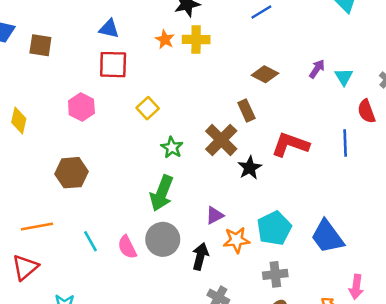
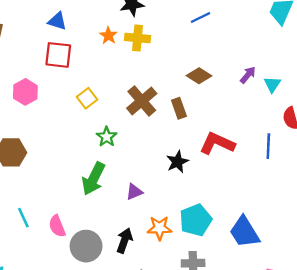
brown cross: (221, 140) -> (142, 101), moved
purple triangle: (215, 215) -> (134, 192), moved
gray circle: (163, 239) -> (86, 246), moved

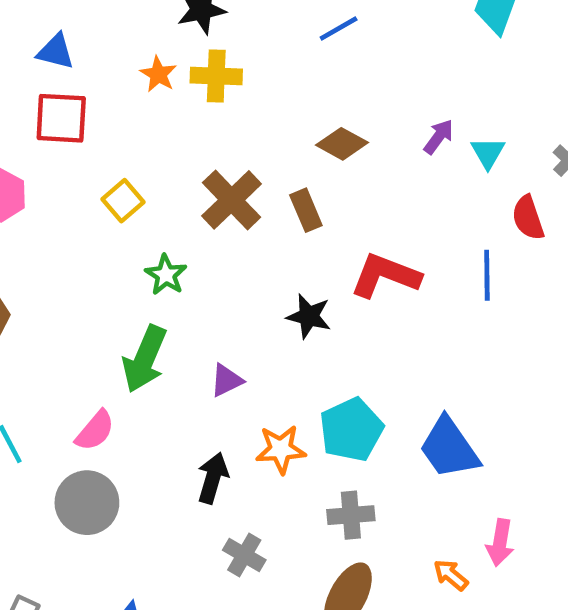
black star: (177, 162) -> (309, 316), turned -30
pink semicircle: (57, 226) -> (95, 431), moved, turned -115
gray circle: (86, 246) -> (87, 503), moved

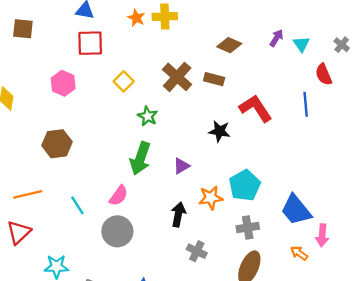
brown rectangle: (306, 210) -> (214, 79), turned -48
red L-shape: (385, 276) -> (256, 108), turned 40
blue trapezoid: (449, 448) -> (296, 210), moved

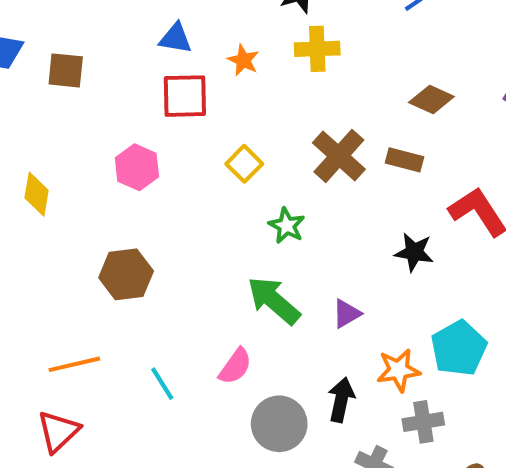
orange star: (136, 18) -> (243, 60), moved
green arrow: (140, 158) -> (274, 300), turned 112
gray cross: (248, 228) -> (423, 422), moved
gray circle: (117, 231) -> (279, 424), moved

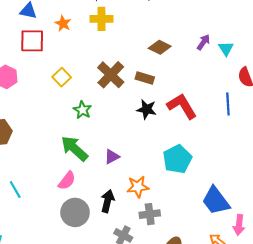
black star: (414, 252) -> (146, 109), moved
cyan pentagon: (459, 348) -> (177, 159), moved
pink semicircle: (235, 366) -> (67, 181), moved

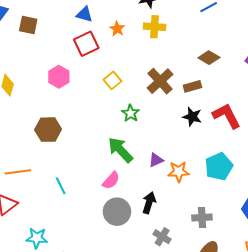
red square: (32, 41) -> (86, 44), turned -30
brown rectangle: (145, 78) -> (192, 86), turned -36
orange star: (138, 187) -> (179, 172), moved
gray cross: (150, 214) -> (202, 217), moved

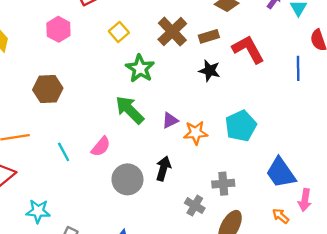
green star: (131, 113) -> (140, 68), size x1.4
red L-shape: (227, 116) -> (248, 49), moved
pink semicircle: (111, 180) -> (101, 147), moved
gray cross: (162, 237) -> (195, 206), moved

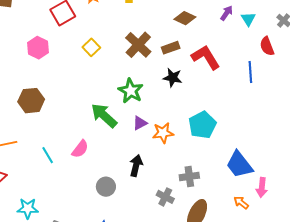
green star: (140, 68) -> (131, 91), moved
gray circle: (127, 179) -> (106, 187), moved, size x0.7

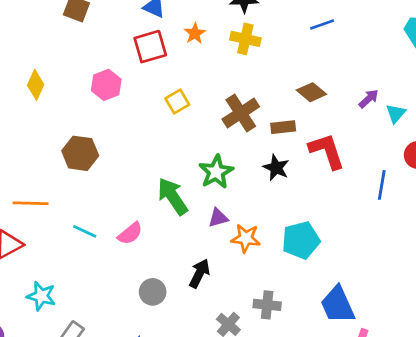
cyan line: (48, 155) -> (85, 231), turned -48

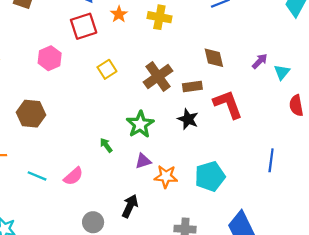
brown diamond: (311, 92) -> (214, 58), turned 40
blue line: (382, 185) -> (271, 160), moved
green arrow: (173, 196) -> (106, 145), size x0.5

